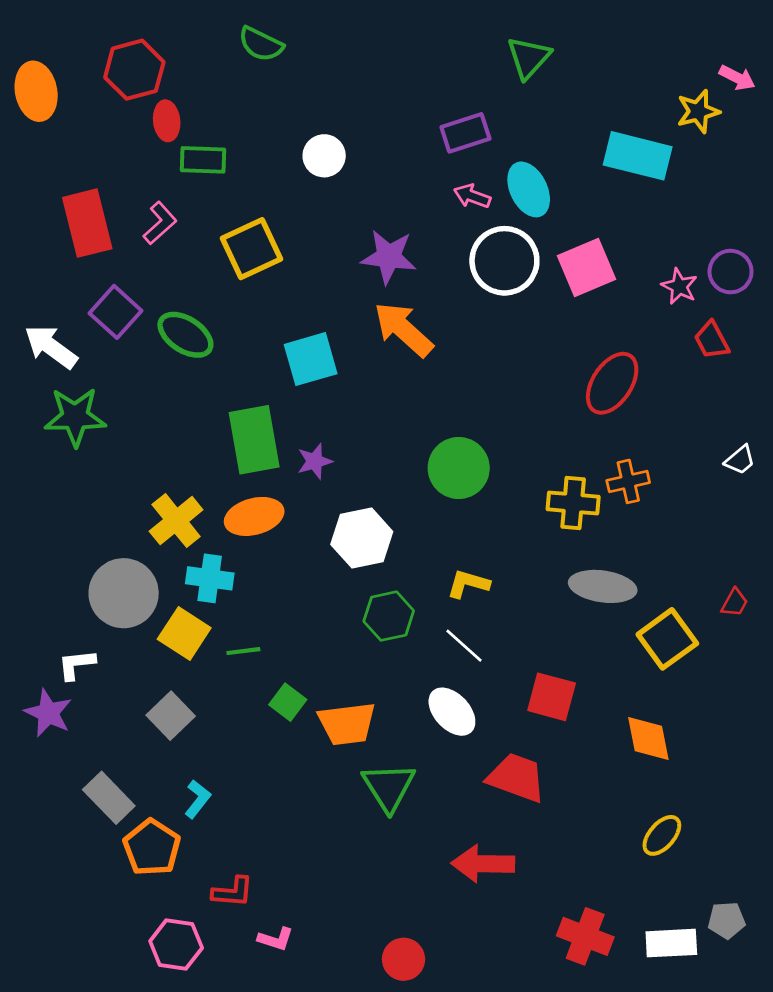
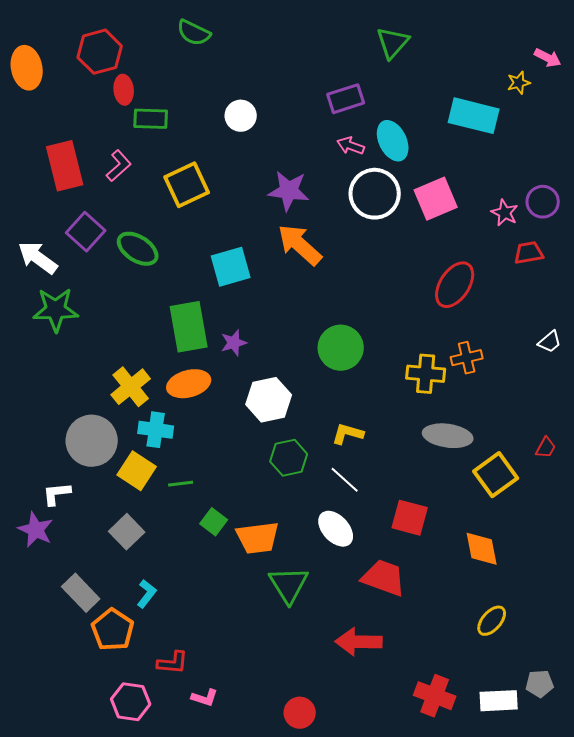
yellow star: (698, 111) -> (519, 83), size x0.7
red trapezoid: (712, 340) -> (529, 253), turned 108

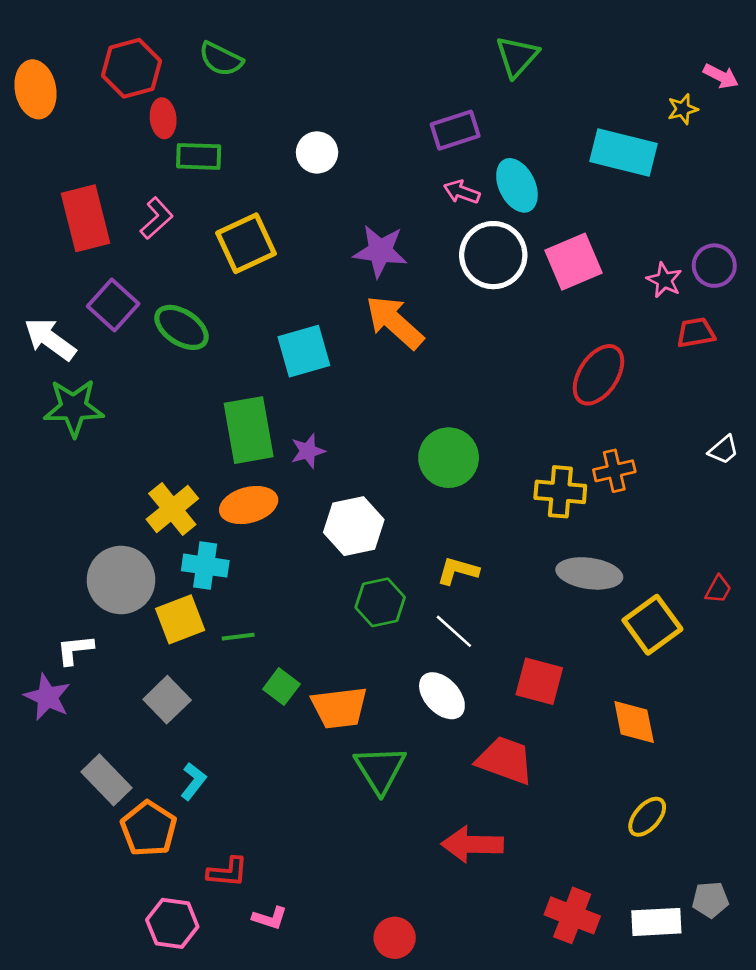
green semicircle: (194, 33) -> (221, 59), moved
yellow square: (137, 471) -> (180, 619), turned 36

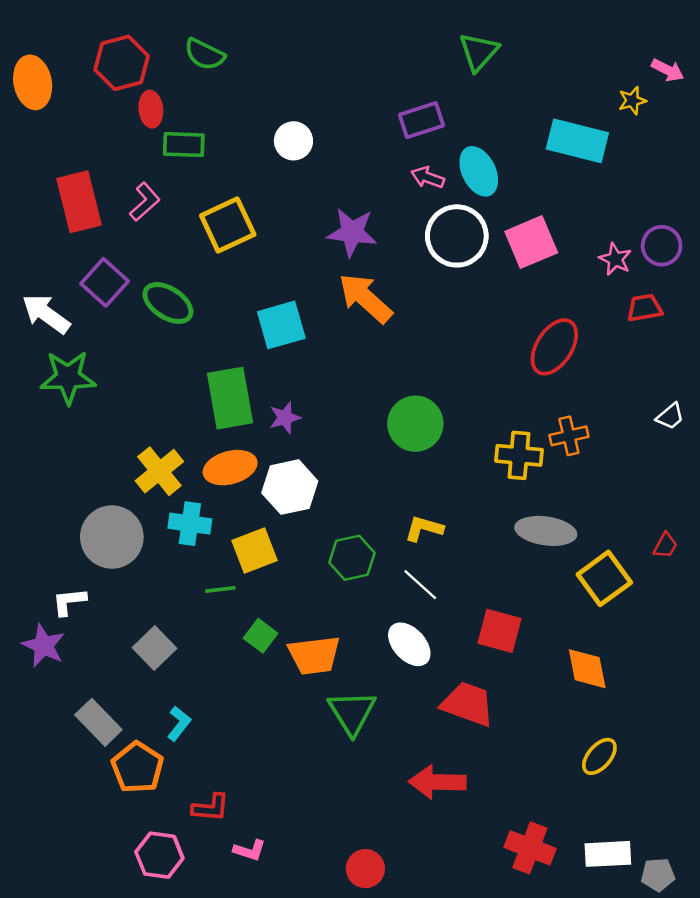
white hexagon: (354, 526) -> (290, 487), moved
yellow square: (180, 619) -> (254, 550), moved
gray pentagon: (710, 900) -> (658, 875), moved

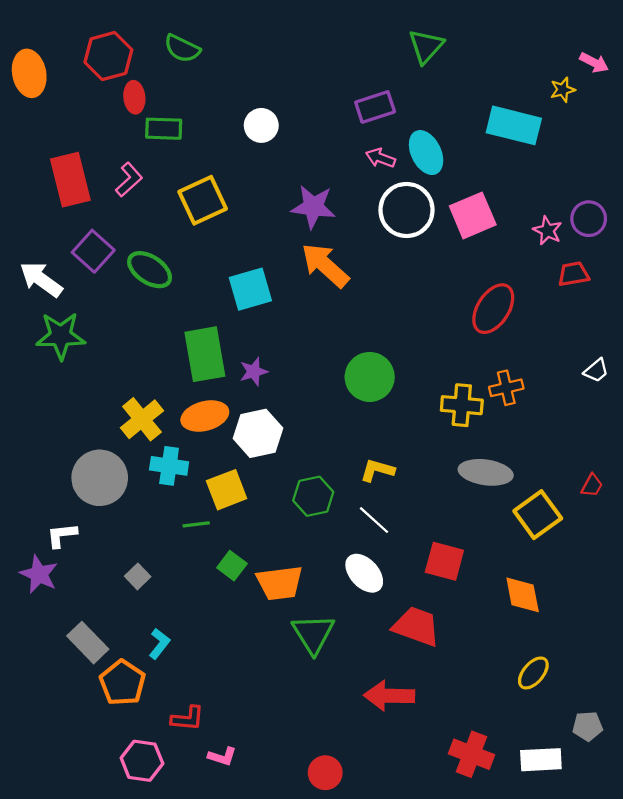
gray square: (155, 648) -> (138, 576), size x0.7
gray pentagon: (658, 875) -> (588, 726), moved

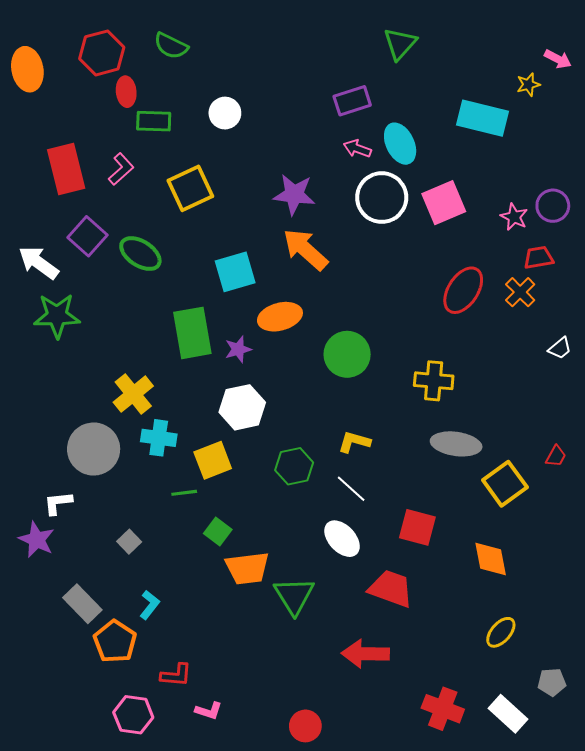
white circle: (261, 125) -> (225, 113), moved
orange cross: (506, 388) -> (520, 292), moved, turned -32
orange ellipse: (205, 416) -> (280, 317), moved
orange trapezoid: (280, 583) -> (247, 568), moved
white rectangle: (541, 760) -> (508, 714), turned 45

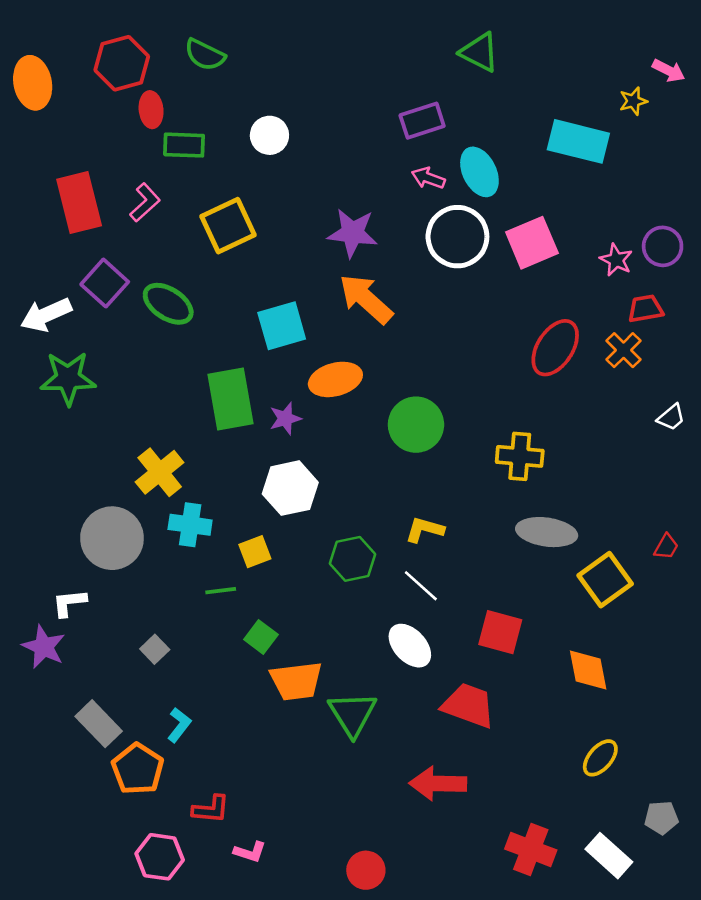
green triangle: (400, 44) -> (479, 52), turned -45
white arrow: (39, 263) -> (46, 315), turned -60
yellow square: (213, 460) -> (255, 552), size x0.7

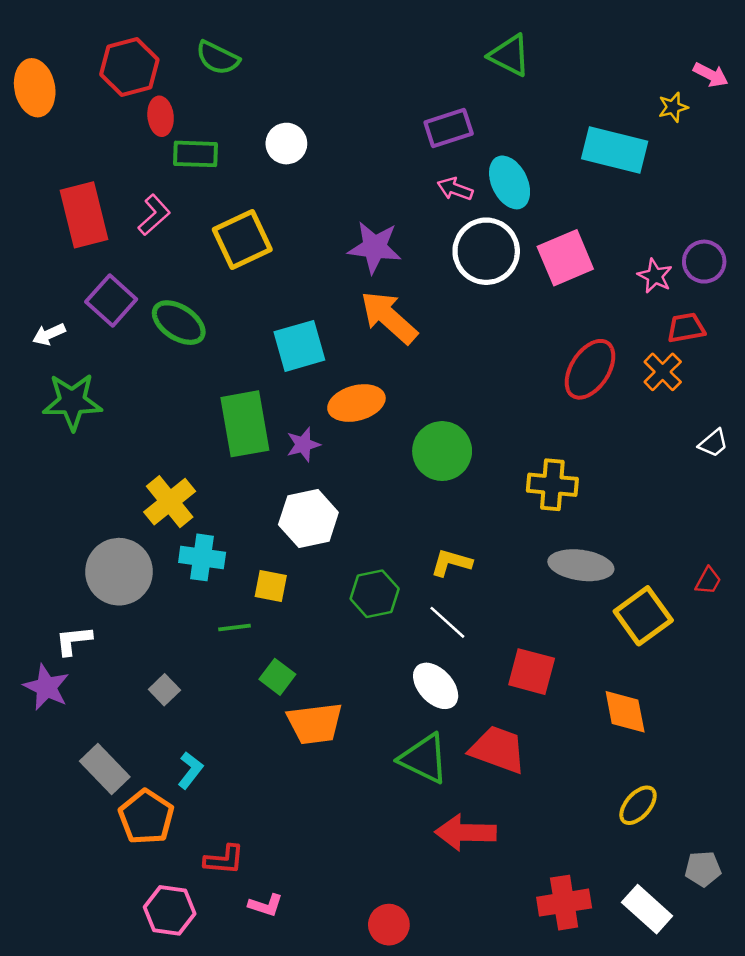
white arrow: (46, 315) -> (49, 334), size x0.6
yellow square: (255, 552) -> (271, 586), turned 32
green triangle: (352, 714) -> (424, 759), moved, turned -32
red cross: (531, 849) -> (564, 903), turned -30

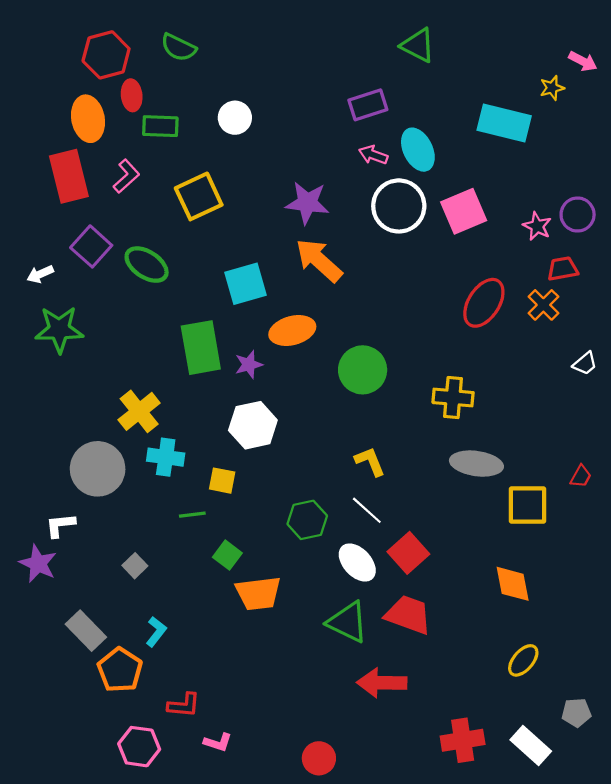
orange ellipse: (35, 88) -> (88, 119), moved
yellow L-shape: (451, 563) -> (370, 461), turned 52
green hexagon: (375, 594) -> (307, 520), moved
yellow square: (643, 616) -> (528, 505), turned 36
red square: (532, 672) -> (408, 553), moved, turned 33

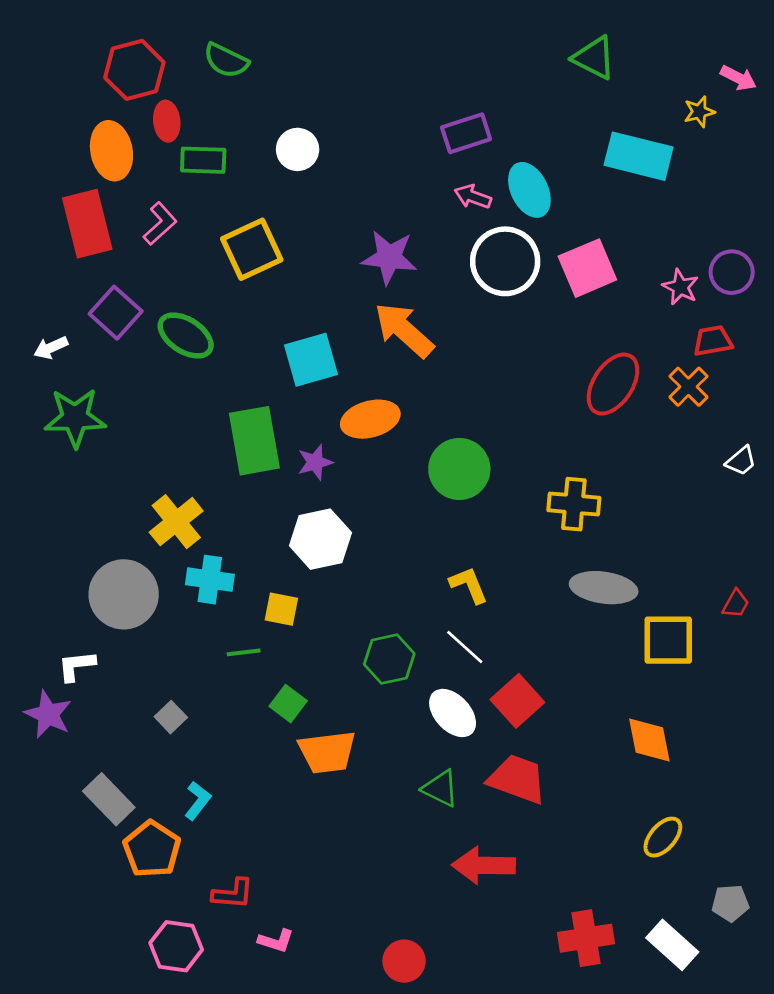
green triangle: (418, 45) -> (594, 58), moved
green triangle: (348, 622) -> (440, 788), size x0.7

